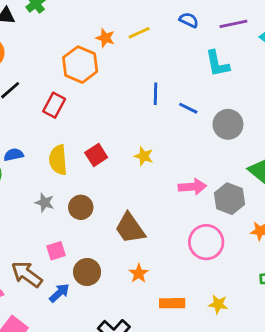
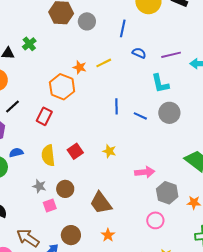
gray circle: (228, 124) -> (169, 113), moved
gray hexagon: (230, 199) -> (167, 193), moved
pink circle: (206, 242) -> (155, 220), moved, size x0.7
pink square: (56, 251) -> (50, 205), moved

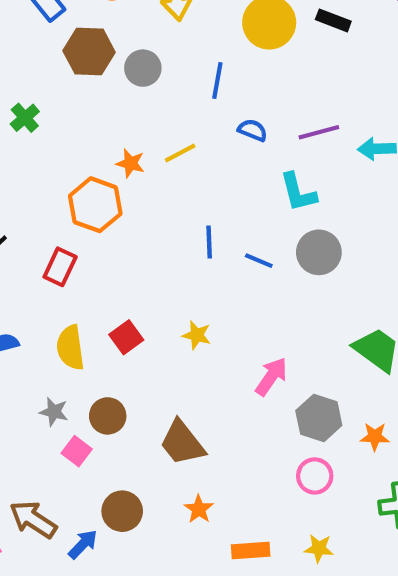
pink arrow: (145, 172) -> (271, 377), turned -48
pink square: (50, 205) -> (77, 451), turned -32
pink circle: (155, 220) -> (315, 476), moved

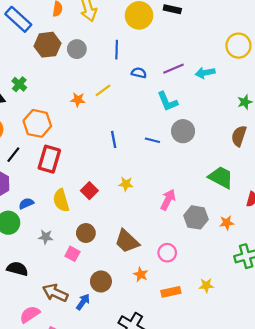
orange hexagon: (95, 205) -> (37, 123), moved
blue line: (209, 242) -> (114, 139), moved
red rectangle: (60, 267) -> (49, 159), size x1.4
gray star: (54, 412) -> (46, 237), moved
pink circle: (315, 476) -> (167, 253), moved

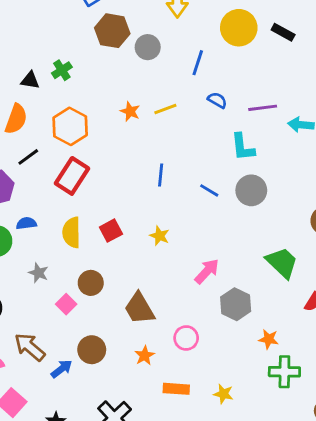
orange star: (227, 223) -> (269, 339), moved

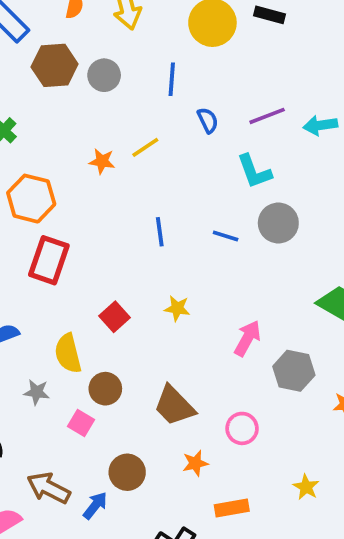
blue semicircle: (217, 100) -> (208, 120), turned 48
yellow semicircle: (72, 232) -> (68, 353), moved
orange star: (145, 356) -> (195, 463), turned 30
orange rectangle: (176, 389) -> (232, 508), moved
yellow star: (223, 394) -> (306, 487), turned 30

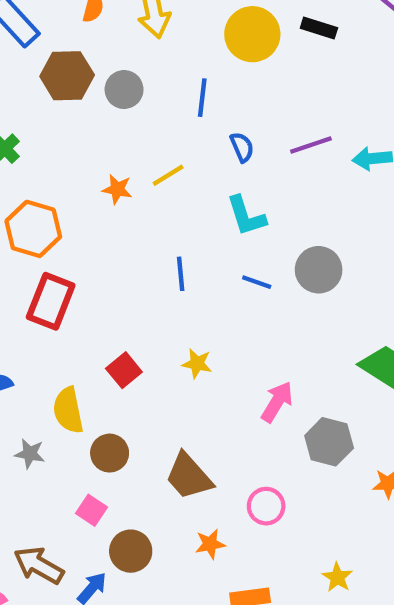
cyan L-shape: (254, 171) -> (246, 216), moved
pink square: (81, 423) -> (91, 510), moved

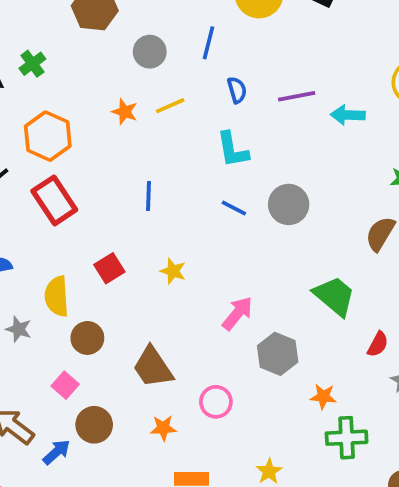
gray circle: (124, 90) -> (150, 52), moved
blue line: (181, 274) -> (148, 196), moved
red rectangle: (51, 301) -> (54, 200), turned -63

